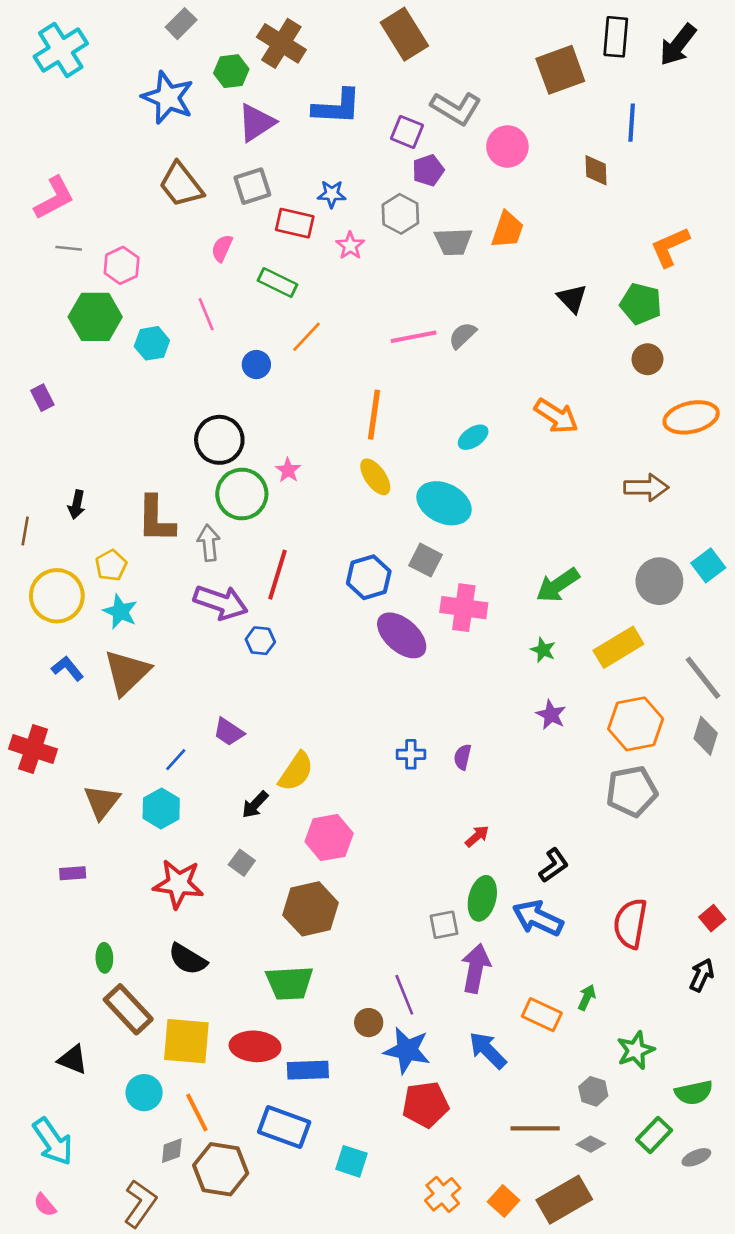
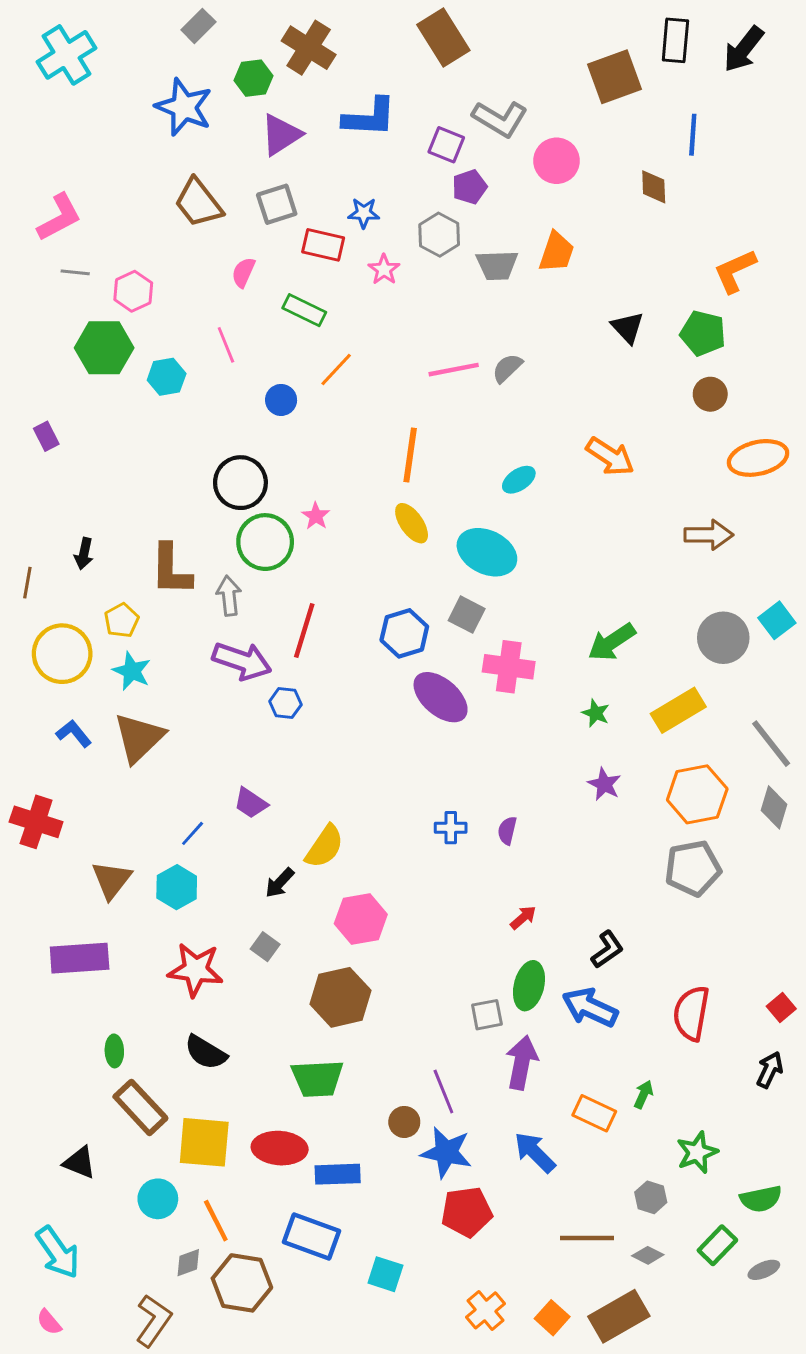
purple rectangle: (73, 873) -> (80, 958), size x2.0

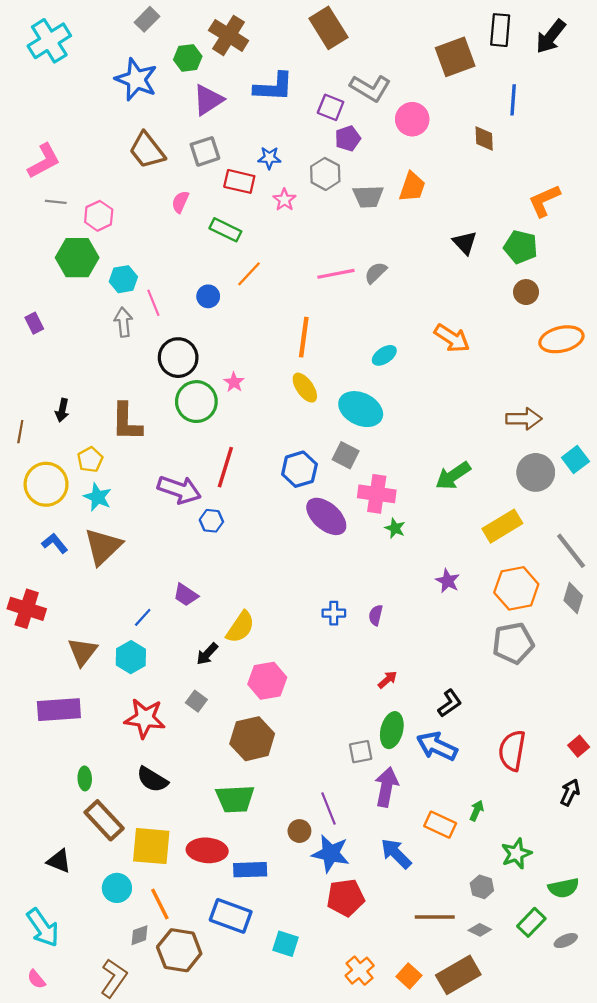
pink line: (226, 345) -> (153, 303), moved
brown arrow: (709, 535) -> (524, 419), moved
gray arrow: (229, 596) -> (123, 322), moved
green star: (596, 713) -> (395, 528), moved

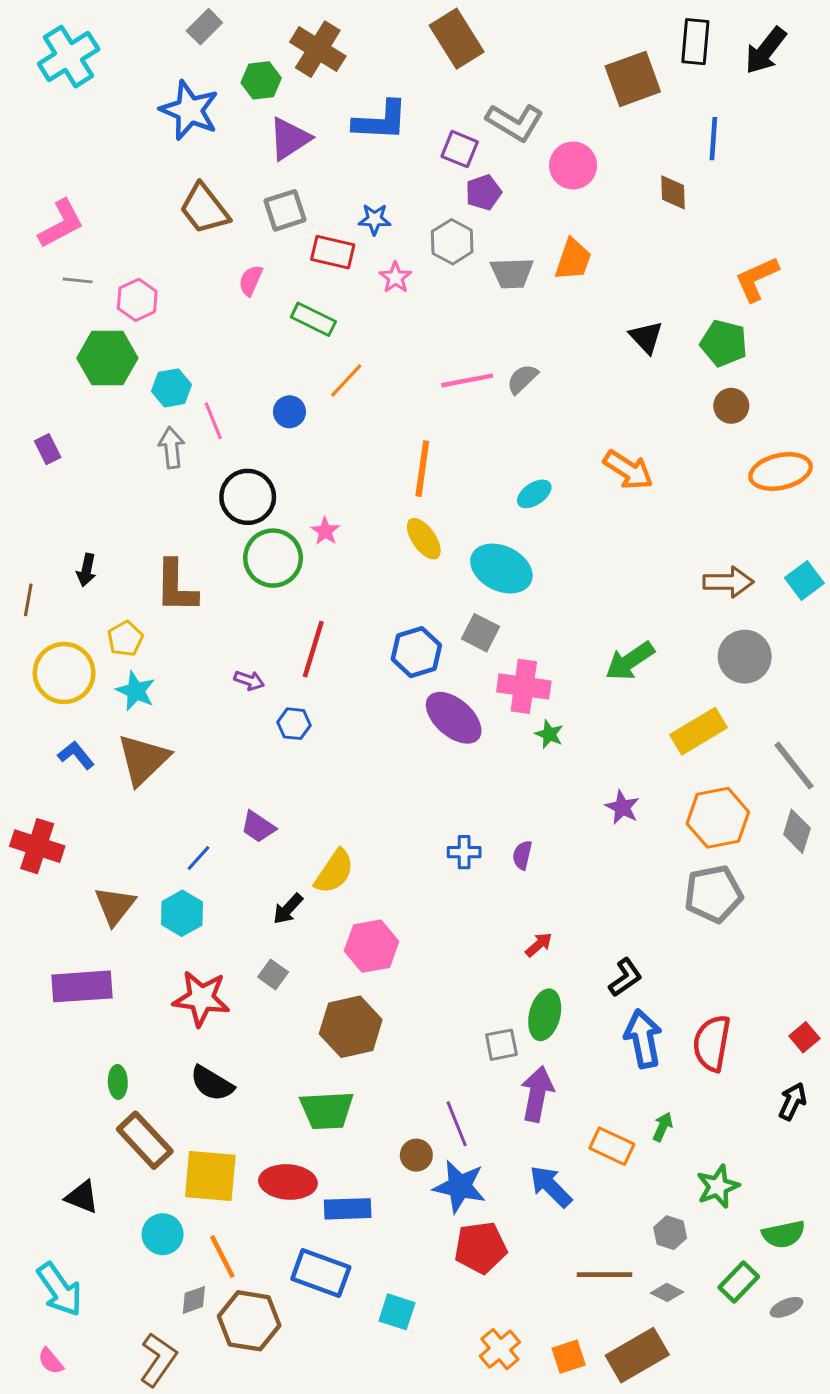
cyan square: (575, 460) -> (804, 580), moved
purple arrow: (179, 490) -> (249, 680), size x0.5
blue arrow: (437, 746) -> (643, 1039), moved, turned 54
orange square: (409, 976) -> (569, 1357), turned 30

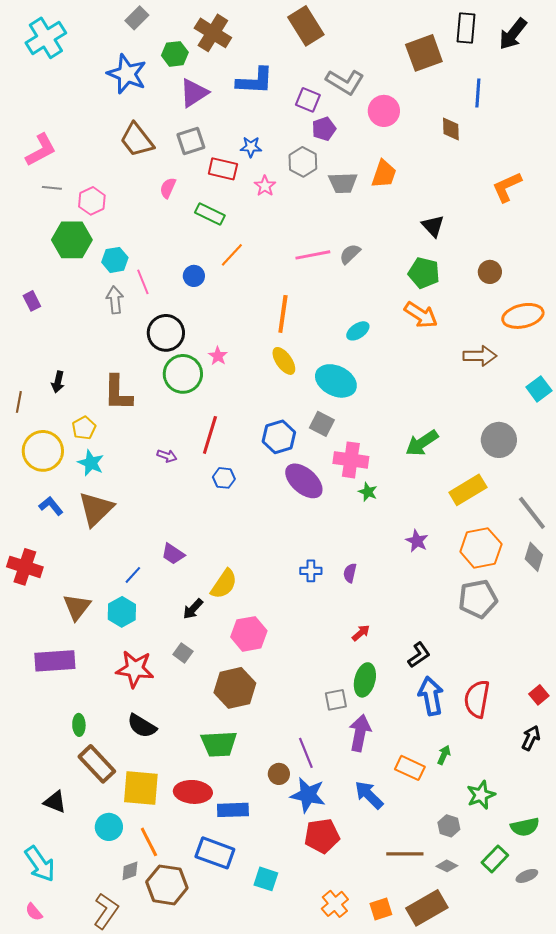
green pentagon: (724, 343) -> (424, 273), moved
brown arrow: (728, 582) -> (480, 356), moved
blue hexagon: (294, 724) -> (224, 478), moved

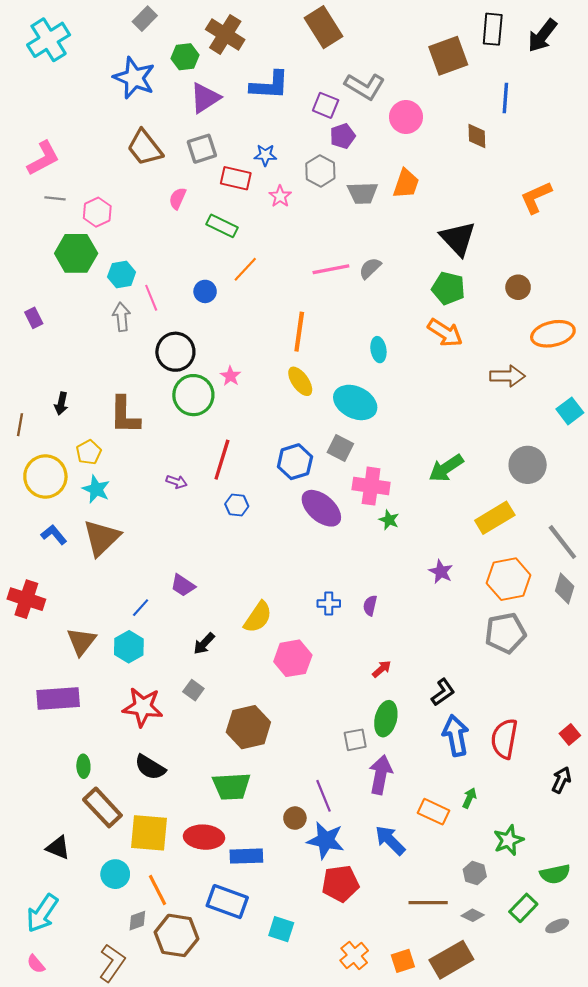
black triangle: (433, 226) -> (458, 239), size x1.5
cyan ellipse: (358, 331) -> (378, 350), turned -65
yellow semicircle: (224, 584) -> (258, 617), moved
pink hexagon: (249, 634) -> (293, 658), moved
cyan arrow: (40, 864) -> (42, 913), turned 69

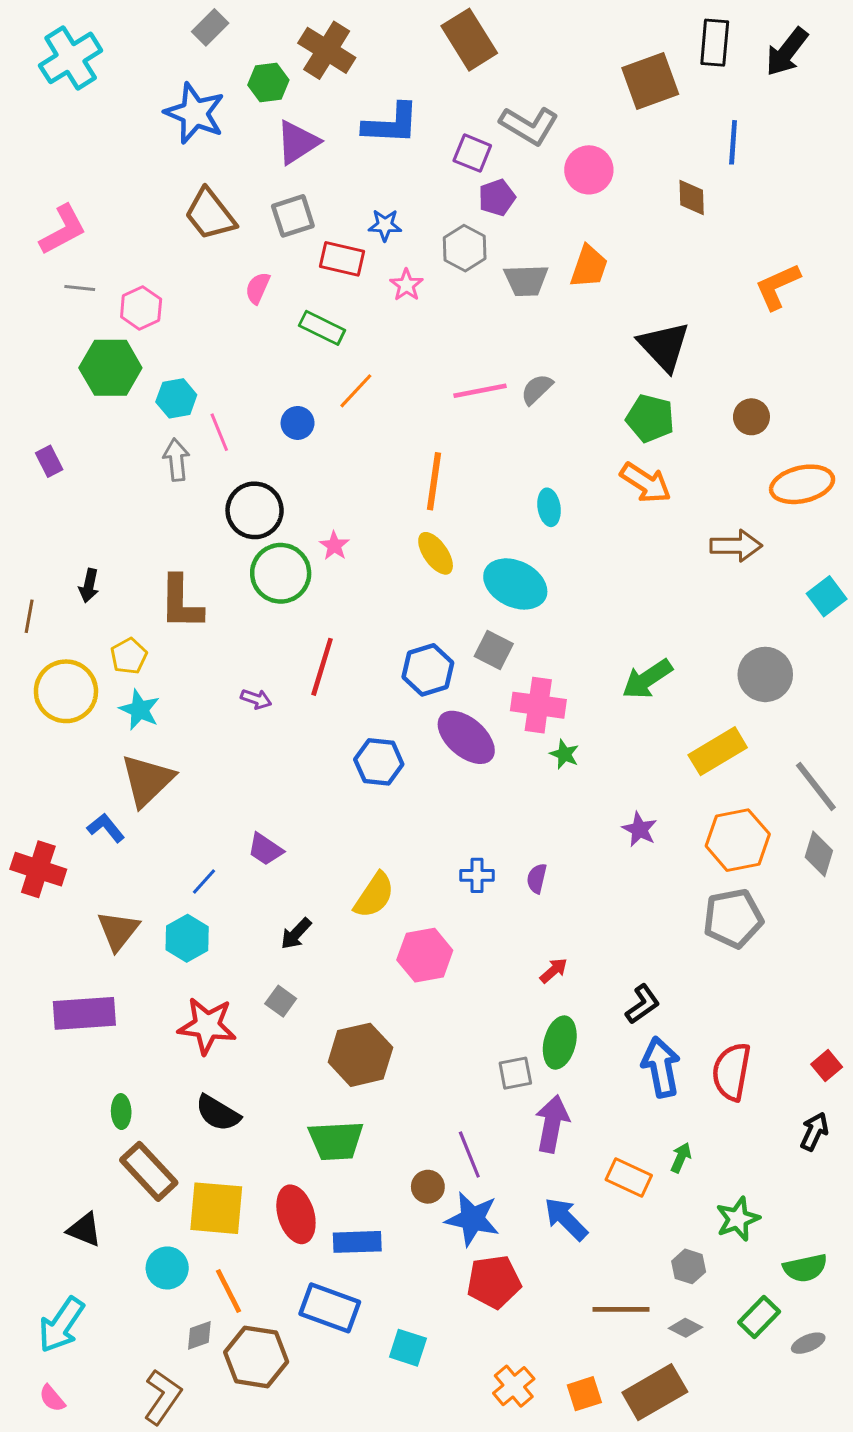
blue hexagon: (237, 505) -> (379, 762), moved, size x1.4
blue L-shape: (54, 535) -> (106, 828), moved
red ellipse: (204, 837) -> (296, 1214), turned 69

